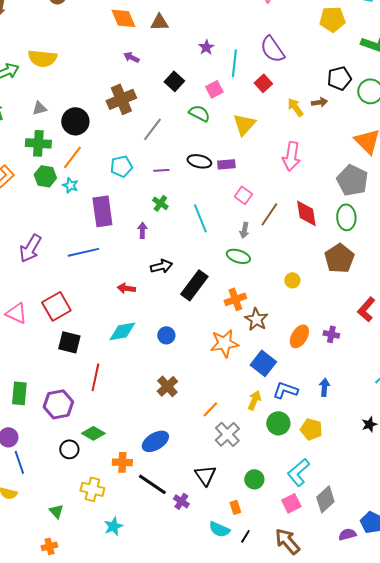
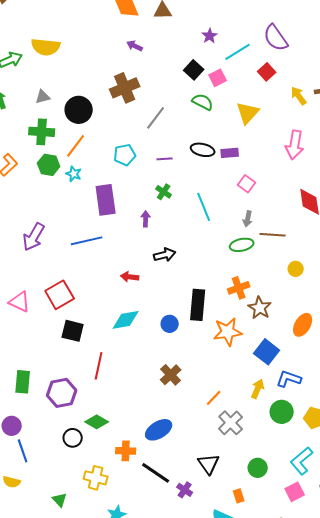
cyan line: (234, 63) -> (238, 52), turned 52
black square: (174, 81) -> (194, 70), moved
brown line: (269, 214) -> (273, 235), moved, turned 60
green ellipse: (238, 256) -> (242, 245), turned -30
black rectangle: (194, 285) -> (198, 305), moved, turned -32

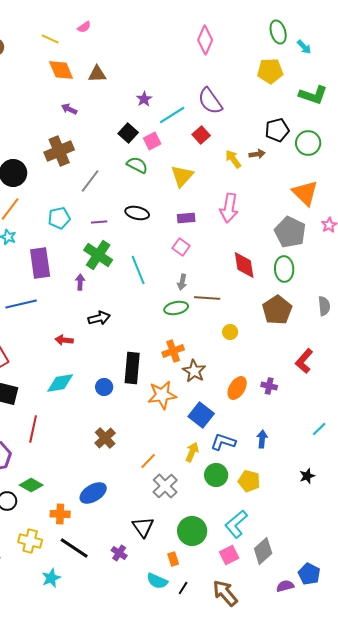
purple rectangle: (230, 153) -> (186, 218), moved
green cross: (164, 192) -> (98, 255), size x1.8
green circle: (258, 468) -> (192, 531), size x1.5
black line: (156, 473) -> (74, 548), moved

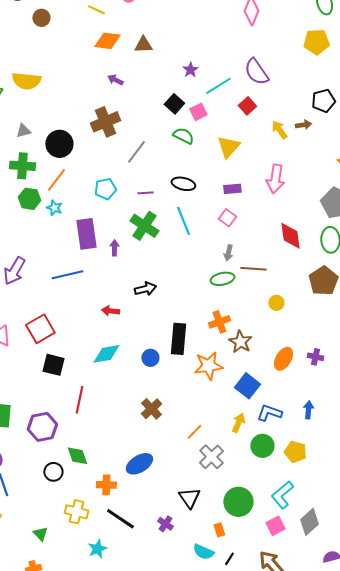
orange diamond: (61, 70) -> (107, 41), turned -60
cyan line: (138, 270) -> (183, 221), moved
purple arrow: (80, 282) -> (114, 248), moved
green diamond: (31, 485) -> (77, 456), turned 40

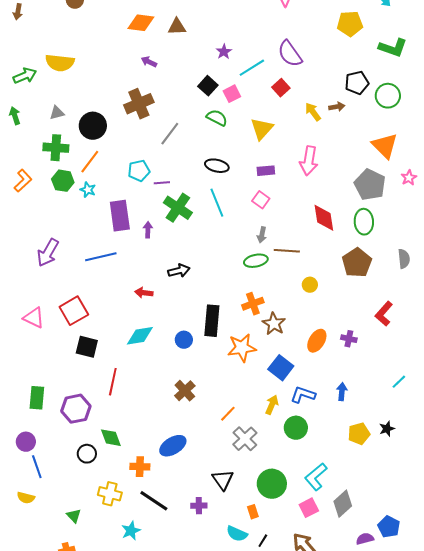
purple line: (145, 193) -> (162, 183), moved
yellow pentagon: (295, 452) -> (359, 434), moved, turned -30
purple cross: (165, 524) -> (199, 506), turned -35

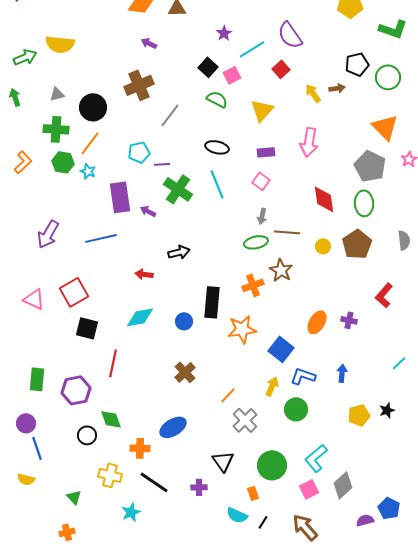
purple arrow: (148, 230) -> (148, 211), turned -63
yellow circle: (310, 285) -> (323, 246), moved
brown star: (274, 324) -> (281, 270), moved

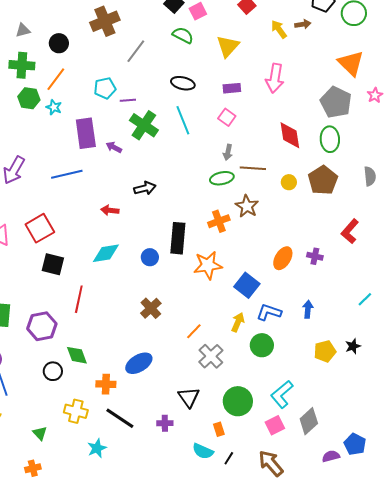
black circle: (93, 107) -> (59, 43), size x0.7

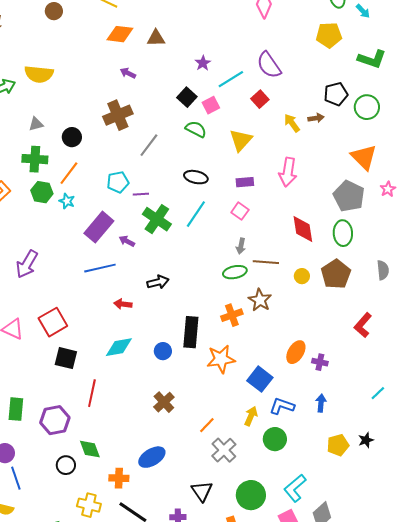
cyan line: (183, 120) -> (196, 214), turned 56
purple rectangle: (86, 133) -> (99, 227), turned 48
blue line: (67, 174) -> (100, 268), moved
purple cross: (315, 256) -> (320, 362), moved

